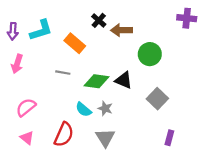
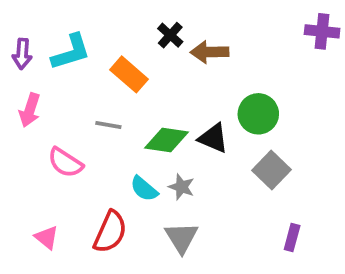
green circle: (150, 54) -> (258, 114), moved
pink semicircle: (26, 107) -> (65, 163), moved, turned -108

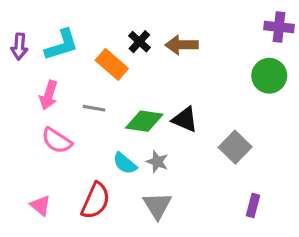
black cross: (170, 35) -> (139, 42), moved
pink arrow: (30, 110) -> (49, 95), moved
green circle: (258, 114) -> (269, 76), moved

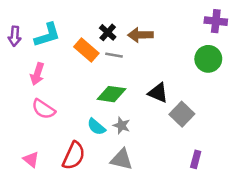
gray line: (94, 108) -> (114, 55), moved
black triangle: (185, 120) -> (158, 93), moved
gray triangle: (157, 206) -> (122, 159), turned -45

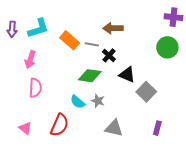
black cross: (108, 32) -> (109, 55), moved
pink semicircle: (44, 109) -> (35, 88), turned -120
gray triangle: (122, 159) -> (114, 128), moved

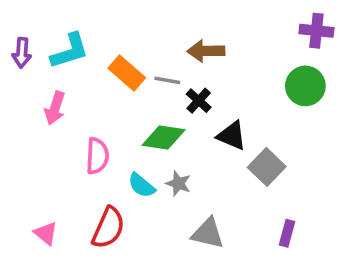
pink semicircle: (35, 88) -> (97, 156), moved

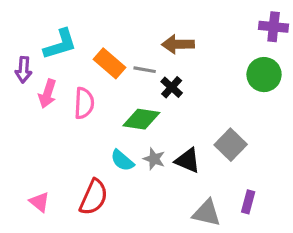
purple arrow: (22, 53) -> (24, 70), moved
black triangle: (232, 136) -> (188, 160), moved
pink semicircle: (97, 156) -> (84, 103), moved
gray triangle: (208, 233) -> (207, 213), moved

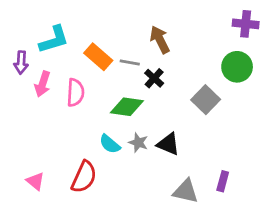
brown arrow: (178, 44) -> (160, 40), turned 64
gray square: (231, 145) -> (206, 100), moved

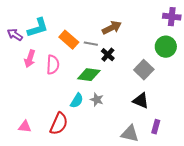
brown arrow: (160, 40) -> (112, 28), turned 90
purple arrow: (21, 62) -> (15, 35), moved, turned 119
cyan semicircle: (110, 144) -> (77, 101), turned -98
black triangle: (168, 144) -> (141, 101), moved
pink triangle: (35, 181) -> (25, 127), turned -32

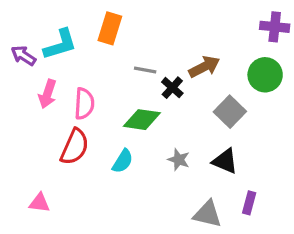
brown arrow: (112, 28) -> (204, 67), moved
orange rectangle: (69, 40) -> (110, 28), moved, turned 66
gray star: (97, 100) -> (179, 160), moved
red semicircle: (59, 124) -> (75, 147), moved

